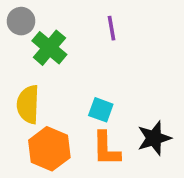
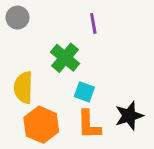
green cross: (49, 48) -> (65, 58), moved

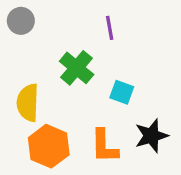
cyan square: (84, 92) -> (122, 92), moved

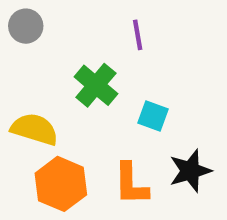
yellow semicircle: (28, 103) -> (35, 129), turned 105

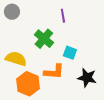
black star: (190, 171) -> (87, 78), turned 30
orange L-shape: (131, 184) -> (54, 72), moved, turned -85

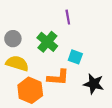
gray circle: (12, 12) -> (13, 39), moved

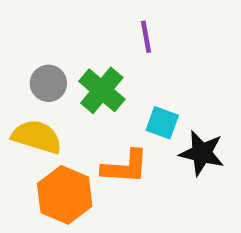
gray circle: (13, 39) -> (48, 83), moved
black star: (94, 84) -> (202, 153), moved

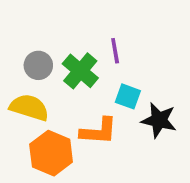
purple line: (146, 37) -> (115, 51), moved

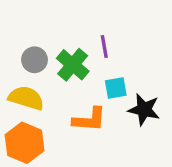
cyan square: (128, 96) -> (116, 88), turned -30
orange hexagon: (51, 153) -> (25, 143), moved

